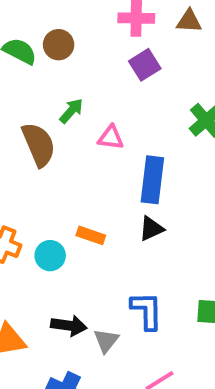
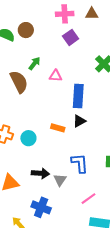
orange rectangle: (91, 235) -> (58, 128), moved

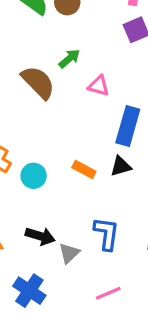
brown semicircle: (19, 82) -> (38, 82), turned -30

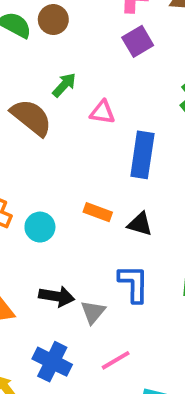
black triangle: (121, 166) -> (140, 224), moved, turned 40
pink line: (108, 293) -> (116, 360), moved

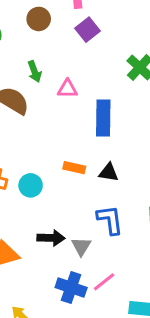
brown circle: (53, 20) -> (39, 19), moved
green arrow: (64, 85) -> (35, 72), turned 125
blue cross: (52, 362) -> (71, 287), moved

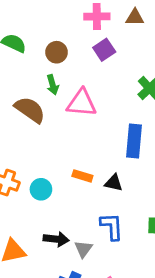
brown circle: (39, 19) -> (56, 52), moved
pink triangle: (67, 89) -> (82, 103), size x1.6
blue rectangle: (103, 118) -> (134, 141), moved

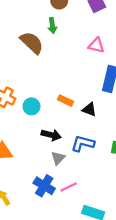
pink triangle: (82, 103) -> (96, 45), moved, size x0.7
blue L-shape: (112, 226) -> (83, 144), turned -80
black arrow: (56, 239) -> (51, 135), moved

